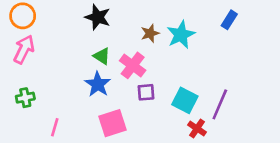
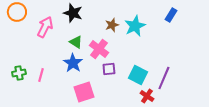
pink arrow: (24, 49) -> (45, 27), moved
pink line: (55, 127) -> (41, 75), moved

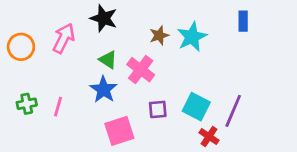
orange circle: (17, 12) -> (21, 47), moved
blue rectangle: (171, 15) -> (243, 21), turned -32
purple square: (109, 69) -> (158, 109), moved

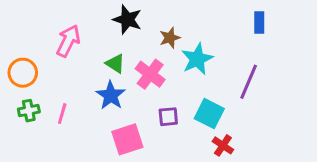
black star: (104, 18) -> (127, 20), moved
cyan star: (192, 37) -> (197, 59), moved
orange circle: (21, 47) -> (23, 73), moved
purple line: (233, 111) -> (249, 82), moved

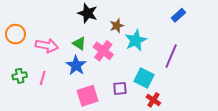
blue rectangle: (259, 23) -> (178, 15), turned 48
pink arrow: (68, 41) -> (47, 46), moved, turned 75
orange circle: (23, 73) -> (15, 34), moved
purple square: (168, 117) -> (120, 88), moved

